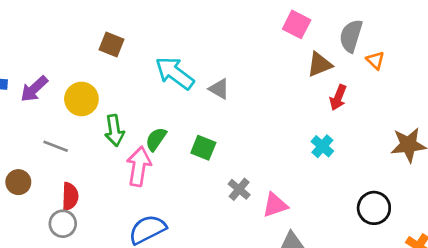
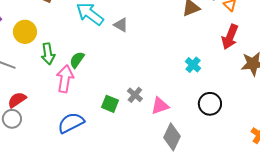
red arrow: (338, 98) -> (230, 37), moved, size x1.4
green square: (203, 148) -> (110, 104), moved
red semicircle: (70, 196) -> (17, 100), turned -126
black circle: (374, 208) -> (210, 104), moved

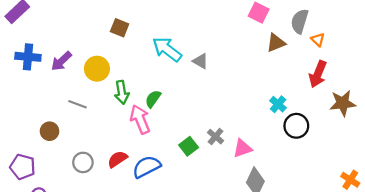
pink arrow: (65, 79) -> (140, 119), turned -32
red semicircle: (17, 100) -> (117, 159), moved
green square: (110, 104) -> (189, 146), turned 30
black circle: (210, 104) -> (296, 126), moved

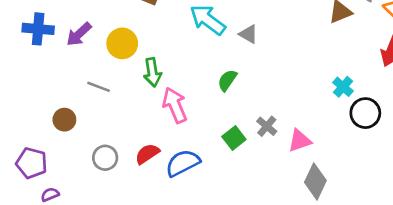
green semicircle: (153, 99) -> (227, 80), moved

